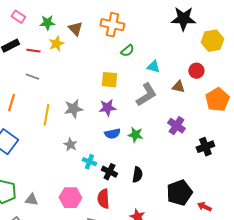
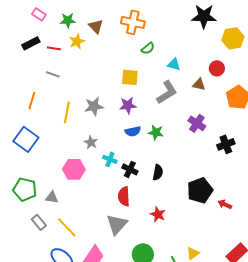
pink hexagon: (70, 198) -> (74, 169), moved

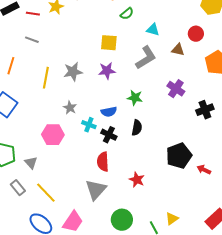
blue semicircle: (133, 131) -> (109, 112), moved
black semicircle: (158, 172) -> (137, 128), moved
gray triangle: (52, 197) -> (31, 163), turned 40

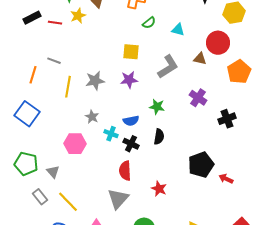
cyan triangle: (153, 30) -> (178, 30), moved
red circle: (196, 34) -> (218, 43), size x1.5
gray line: (32, 40) -> (54, 61), moved

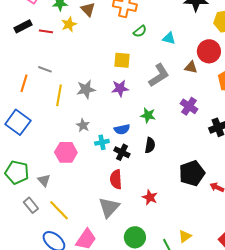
cyan cross: (111, 134) -> (102, 142), turned -32

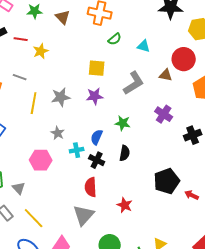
yellow star: (69, 24) -> (41, 51), moved
blue semicircle: (122, 129) -> (97, 137), turned 126

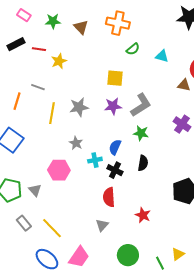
gray L-shape: (134, 83) -> (141, 105), moved
gray triangle: (19, 188) -> (35, 190), moved
gray triangle: (84, 215) -> (102, 225), size x0.6

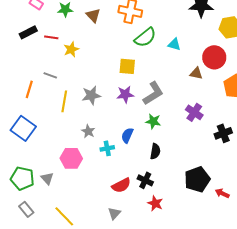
green semicircle: (133, 49) -> (145, 37), size x1.6
black cross: (115, 170) -> (145, 180), moved
red semicircle: (109, 197) -> (121, 185), turned -114
gray rectangle: (24, 223) -> (26, 209), moved

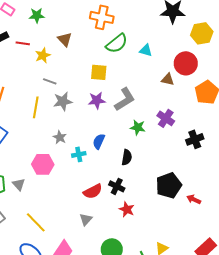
brown triangle: (93, 15) -> (65, 39), moved
gray line: (50, 75) -> (50, 81), moved
green star: (153, 121) -> (138, 127), moved

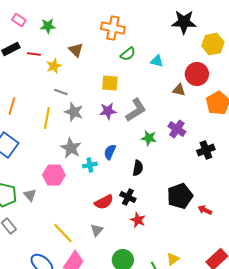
green semicircle: (117, 43) -> (128, 54), size x0.7
gray star: (63, 101) -> (74, 112), turned 30
gray star: (60, 137) -> (71, 148), size x1.5
yellow line: (36, 222) -> (63, 233), moved

